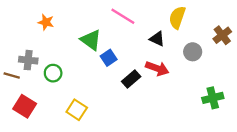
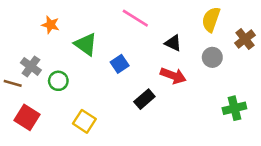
yellow semicircle: (177, 17) -> (211, 20), moved
green triangle: (91, 40) -> (86, 44), moved
gray cross: (28, 60) -> (31, 66), turned 30
black rectangle: (131, 79) -> (144, 99), moved

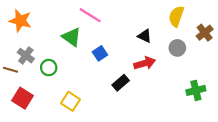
pink line: (135, 18) -> (90, 15), moved
orange star: (50, 25) -> (20, 21), moved, size x1.5
red arrow: (173, 76) -> (145, 63), turned -36

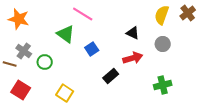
brown cross: (205, 33) -> (188, 13), moved
green cross: (196, 90) -> (163, 85), moved

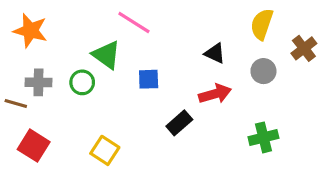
brown cross: (188, 13) -> (304, 48), moved
blue square: (92, 49) -> (149, 79), turned 32
gray cross: (24, 51) -> (38, 82), turned -35
green circle: (45, 62) -> (82, 82), moved

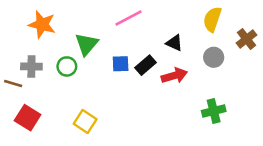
pink line: (134, 23) -> (128, 18), moved, turned -60
orange star: (30, 31) -> (42, 25), moved
green triangle: (106, 55) -> (87, 44), turned 35
black rectangle: (179, 123) -> (145, 65), moved

